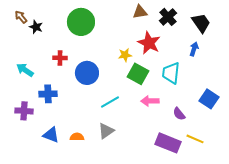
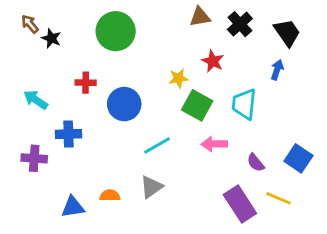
red star: (149, 43) -> (213, 61), size x0.7
blue square: (209, 99) -> (298, 158), moved
blue triangle: (51, 135) -> (73, 207), moved, turned -30
purple rectangle: (168, 143) -> (240, 204), turned 35

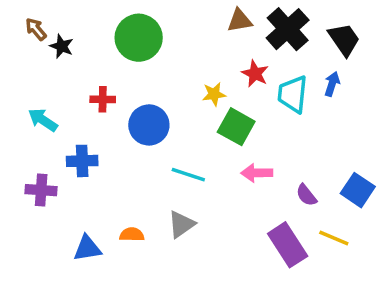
black cross: (240, 24) -> (288, 29), size x1.4
cyan trapezoid: (244, 104) -> (293, 94), moved
cyan line: (157, 145) -> (188, 175), turned 48

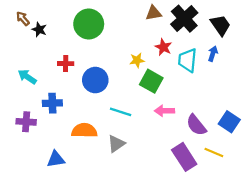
purple semicircle: (306, 195) -> (196, 125), size x1.5
orange semicircle: (132, 235) -> (84, 131), moved, size x1.6

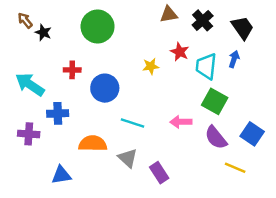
black cross: (184, 19) -> (203, 20), size x0.7
cyan arrow: (27, 77) -> (30, 84), size x1.4
green square: (151, 81) -> (215, 101), moved
gray triangle: (116, 144) -> (128, 158), turned -42
purple rectangle: (184, 157) -> (159, 173), moved, size x0.7

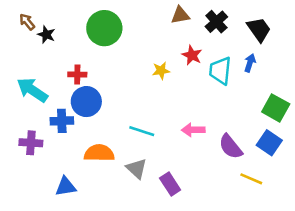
blue circle: (105, 88) -> (86, 102), moved
green square: (215, 101) -> (276, 108), moved

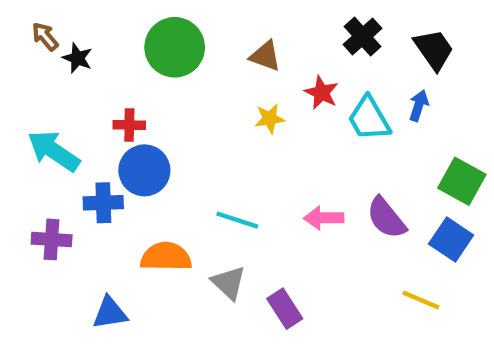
brown triangle: (180, 15) -> (265, 56), moved, turned 30
cyan trapezoid: (220, 71) -> (369, 119), turned -36
purple semicircle: (231, 147) -> (386, 218), moved

